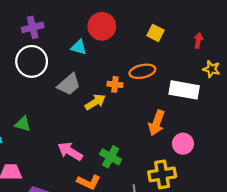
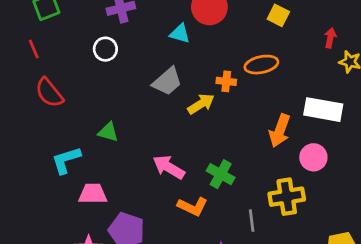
red arrow: (198, 41) -> (330, 38), moved
white circle: (32, 61) -> (105, 49), moved, size x0.6
white rectangle: (184, 90) -> (323, 110), moved

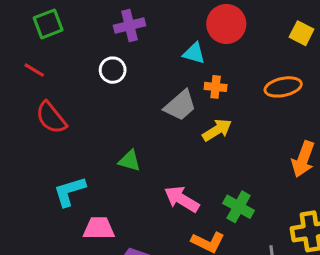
red line: (34, 49) -> (34, 70), turned -36
orange cross: (226, 81) -> (216, 87), moved
green triangle: (108, 132) -> (130, 161), moved

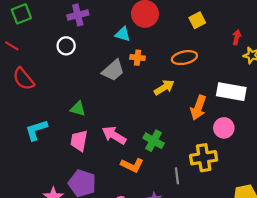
yellow square: (302, 33) -> (197, 20), turned 35
yellow arrow: (217, 130) -> (164, 87), moved
pink trapezoid: (99, 228) -> (79, 141), moved, turned -80

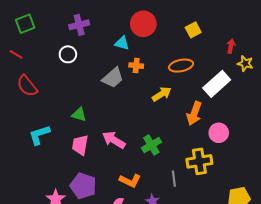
white rectangle: (231, 92) -> (217, 84), moved, turned -52
green cross: (154, 141) -> (151, 145), turned 30
orange L-shape: (132, 165) -> (130, 181), moved

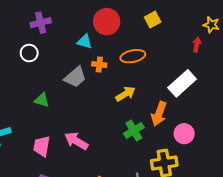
yellow square: (193, 30) -> (153, 20), moved
yellow star: (245, 64) -> (211, 25), moved
orange ellipse: (181, 66) -> (133, 56), moved
green triangle: (79, 114) -> (42, 100), moved
green cross: (151, 145) -> (134, 131), moved

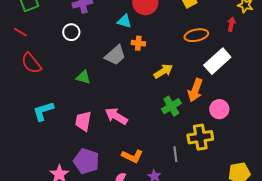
orange ellipse: (133, 56) -> (196, 35), moved

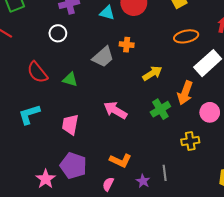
cyan triangle: (124, 21) -> (107, 13), moved
red semicircle: (31, 63) -> (37, 72), moved
pink arrow: (116, 116) -> (115, 110), moved
yellow cross: (200, 137) -> (190, 141), size x0.7
gray line: (175, 154) -> (165, 173), moved

